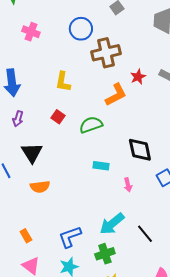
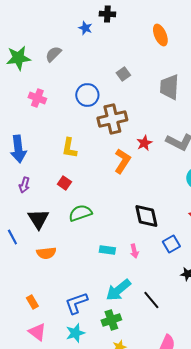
orange L-shape: (116, 95) -> (122, 161), turned -30
green semicircle: (91, 125) -> (80, 213), moved
cyan rectangle: (101, 166) -> (107, 250), moved

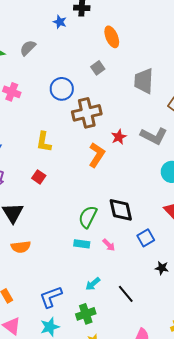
orange ellipse: (160, 35) -> (112, 37), moved
green semicircle: (80, 213) -> (88, 217), moved, turned -45
pink arrow: (134, 251) -> (109, 245), turned -32
cyan arrow: (118, 290) -> (93, 284), size x0.6

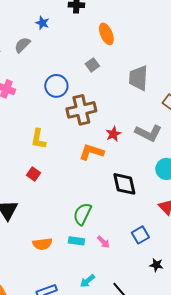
blue star: (60, 22) -> (42, 23), moved
orange L-shape: (97, 155) -> (91, 152), turned -105
black diamond: (121, 210) -> (124, 184), moved
orange semicircle: (21, 247) -> (42, 244), moved

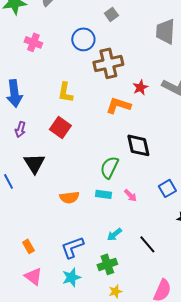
gray square: (92, 65) -> (111, 14), moved
red square: (33, 174) -> (60, 127), size x1.5
black diamond: (124, 184) -> (138, 145), moved

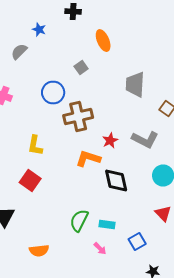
black diamond: (138, 145) -> (116, 180), moved
cyan rectangle: (103, 194) -> (107, 224), moved

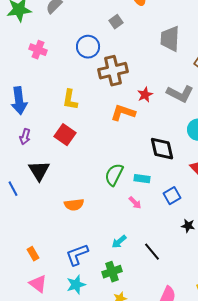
black diamond: (116, 180) -> (162, 149), moved

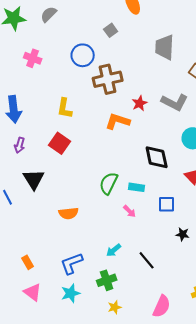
blue square: (172, 196) -> (167, 204), turned 30

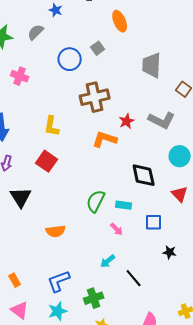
blue circle: (83, 55) -> (70, 59), moved
cyan arrow: (114, 250) -> (108, 261), moved

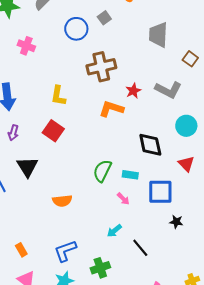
blue square: (154, 222) -> (160, 192), size x1.5

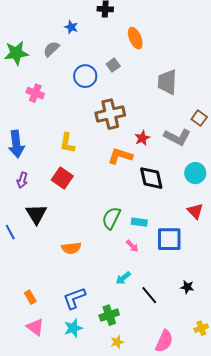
brown square: (190, 59) -> (199, 118), moved
black diamond: (150, 145) -> (151, 178), moved
black star: (176, 222) -> (187, 287), moved

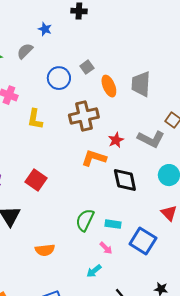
orange ellipse: (135, 38) -> (109, 86), moved
yellow L-shape: (67, 143) -> (35, 119), moved
blue square: (169, 239) -> (143, 241), turned 32
cyan arrow: (123, 278) -> (94, 271), moved

